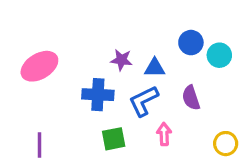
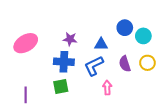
purple star: (122, 60) -> (70, 39), moved
green square: (114, 139) -> (61, 87), moved
yellow circle: (226, 144) -> (147, 63), moved

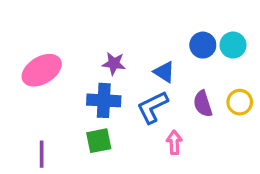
cyan circle: (143, 36) -> (233, 45), moved
blue triangle: (101, 44) -> (164, 72), turned 32

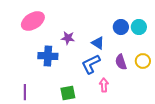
pink ellipse: (42, 70) -> (33, 21), moved
blue cross: (104, 100) -> (48, 56), moved
green square: (99, 141) -> (68, 93), moved

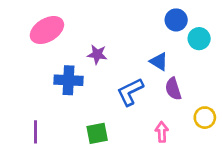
blue circle: (121, 27) -> (176, 20), moved
blue triangle: (98, 43) -> (159, 62), moved
yellow circle: (143, 61) -> (205, 118), moved
pink arrow: (104, 85) -> (162, 132), moved

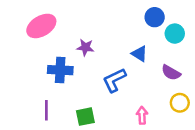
purple semicircle: (173, 89) -> (171, 73), moved, turned -42
purple line: (35, 132) -> (46, 110), moved

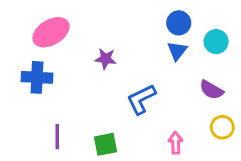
blue circle: (155, 17) -> (179, 23), moved
blue triangle: (139, 54) -> (177, 51), moved, turned 36
blue cross: (60, 70) -> (37, 77), moved

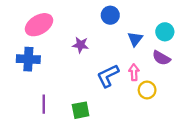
blue circle: (179, 23) -> (110, 15), moved
purple semicircle: (211, 90) -> (161, 58), moved
yellow circle: (222, 127) -> (147, 90), moved
pink arrow: (176, 143) -> (134, 72), moved

